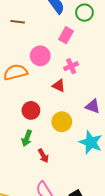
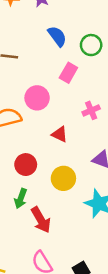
pink cross: (71, 66) -> (91, 110), moved
red arrow: (43, 156) -> (41, 220), size x1.5

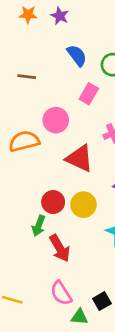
red triangle: (60, 134) -> (80, 158), size x1.6
red circle: (26, 165) -> (53, 202), moved

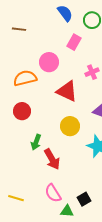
brown line: (27, 77) -> (19, 29), moved
red circle: (53, 202) -> (22, 111), moved

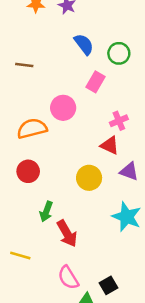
red triangle: (67, 91) -> (110, 145), moved, size x0.7
yellow circle: (70, 126) -> (89, 178), moved
yellow line: (16, 198) -> (20, 256), moved

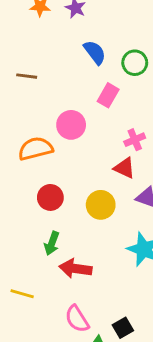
red circle: (28, 171) -> (50, 197), moved
red arrow: (67, 234) -> (76, 269), turned 128

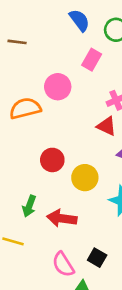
red circle: (50, 197) -> (52, 160), moved
yellow circle: (101, 205) -> (85, 178), moved
green arrow: (52, 243) -> (29, 206), moved
black square: (123, 328) -> (97, 258), moved, turned -30

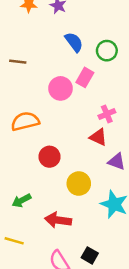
pink circle: (58, 87) -> (60, 88), moved
red circle: (52, 160) -> (50, 157), moved
green arrow: (29, 206) -> (21, 201), moved, turned 42

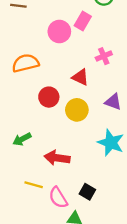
red triangle: (98, 137) -> (80, 77), moved
yellow circle: (79, 184) -> (77, 110), moved
yellow line: (14, 241) -> (34, 185), moved

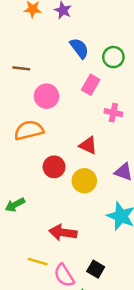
pink circle: (59, 32) -> (46, 96), moved
pink cross: (104, 56) -> (113, 113), moved, turned 35
green arrow: (22, 139) -> (15, 205), moved

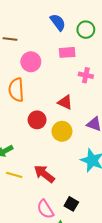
pink rectangle: (91, 85) -> (67, 52), turned 56
orange semicircle: (29, 130) -> (16, 90), turned -80
red arrow: (63, 233) -> (44, 174), turned 30
yellow line: (38, 262) -> (14, 175), moved

